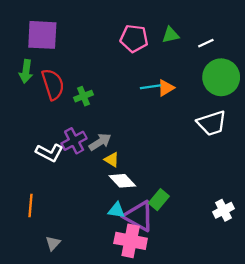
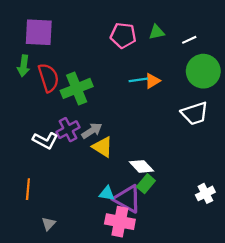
green cross: (83, 96) -> (77, 88), size x1.8
yellow triangle: (112, 160) -> (103, 147), size x1.5
white diamond: (122, 181) -> (142, 166), moved

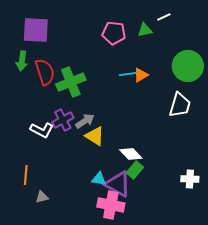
white line: (189, 40) -> (164, 17), moved
white trapezoid: (195, 113) -> (180, 105), turned -56
white cross: (205, 193) -> (190, 179), turned 30
gray triangle: (48, 224) -> (42, 197), moved, turned 32

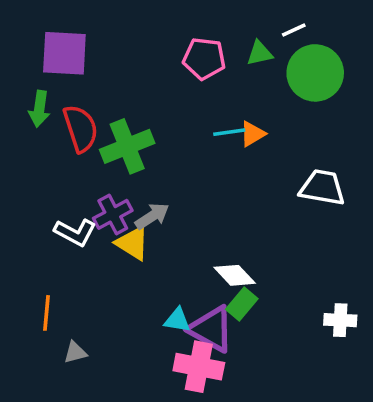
green circle: (188, 66) -> (315, 73), moved
white trapezoid: (180, 105) -> (322, 188), turned -96
yellow triangle: (95, 136) -> (132, 243), moved

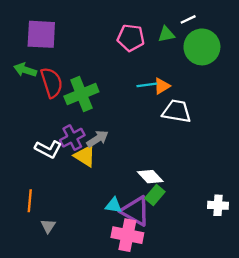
green arrow: (39, 109) -> (25, 70), turned 100
white trapezoid: (322, 188) -> (177, 111), moved
gray triangle: (75, 352) -> (48, 226), turned -42

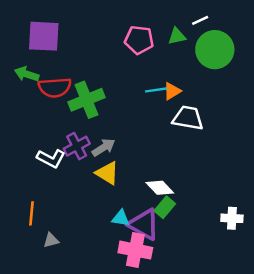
red semicircle: (52, 83) -> (55, 88), turned 104
yellow triangle: (85, 156) -> (107, 173), moved
gray triangle: (48, 226) -> (51, 240), turned 42

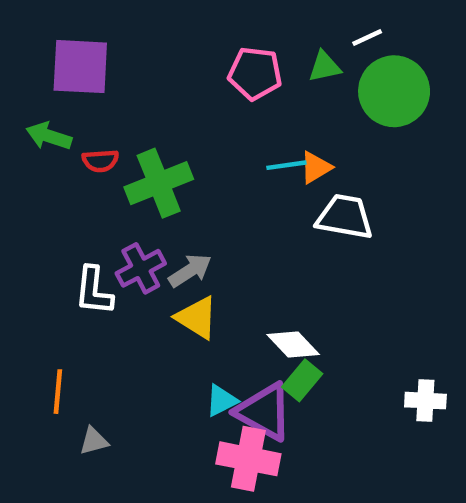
red semicircle: (55, 88) -> (100, 161), size x0.6
white L-shape: (51, 158) -> (94, 291), turned 68
cyan triangle: (121, 218) -> (221, 401), turned -36

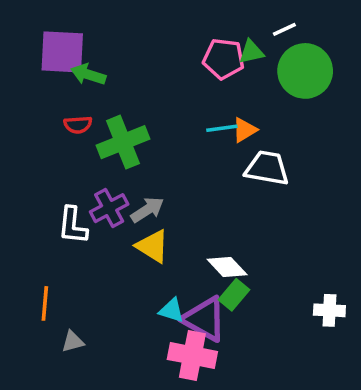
pink pentagon: (255, 73) -> (224, 59), moved
green arrow: (49, 136) -> (88, 74), moved
cyan triangle: (221, 401) -> (172, 310), turned 44

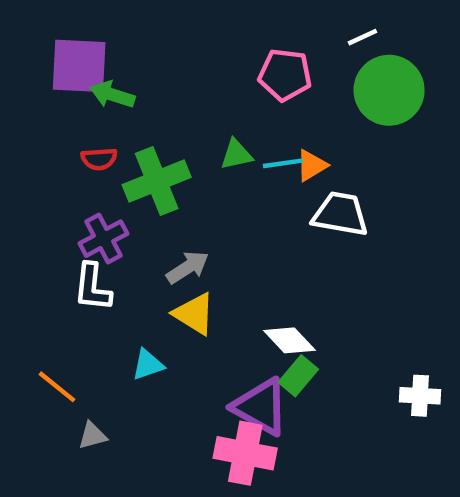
green triangle: (251, 52) -> (236, 154), moved
purple cross: (109, 208) -> (104, 239), moved
orange line: (45, 303) -> (57, 387), turned -56
cyan triangle: (172, 310) -> (148, 365), moved, turned -36

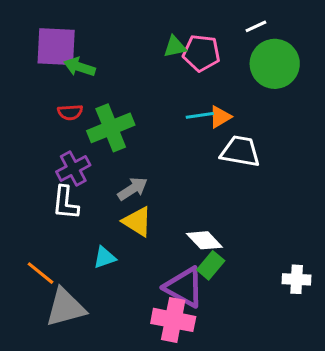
green triangle: (236, 154) -> (175, 47), moved
gray triangle: (92, 436) -> (65, 307), size x2.0

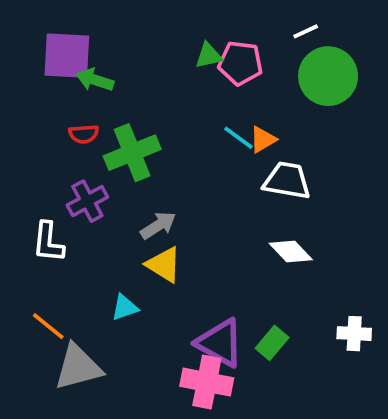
cyan line: (200, 115) -> (238, 138), turned 44
white L-shape: (65, 203) -> (48, 242), moved
white diamond: (204, 240) -> (291, 251), moved
green rectangle: (211, 265) -> (272, 343), moved

